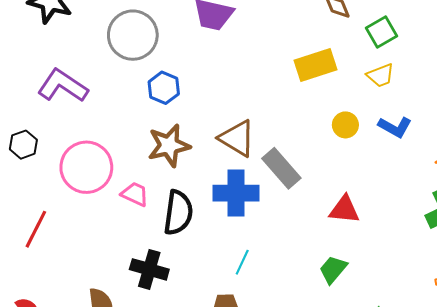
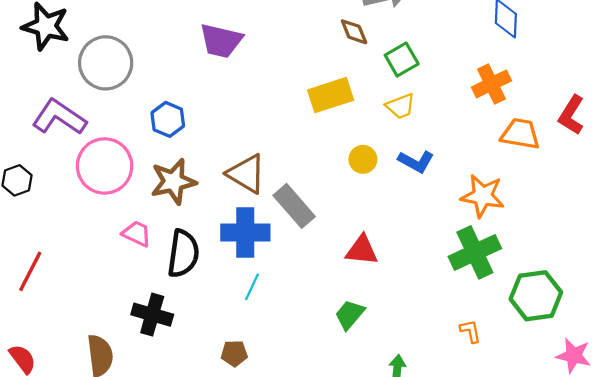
gray circle: (133, 35) -> (106, 63), moved
pink circle: (86, 167) -> (105, 166), moved
cyan line: (242, 262) -> (252, 287), moved

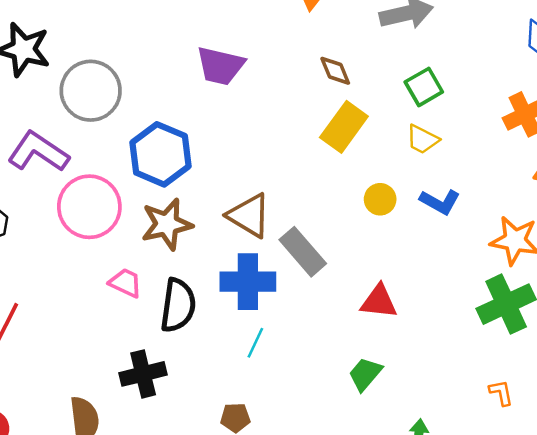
brown diamond: (354, 32) -> (335, 71), moved
yellow rectangle: (331, 95) -> (344, 127), turned -36
yellow trapezoid: (401, 106) -> (423, 139), turned 48
blue hexagon: (168, 119) -> (160, 154), size x1.6
black cross: (152, 315) -> (143, 374), turned -30

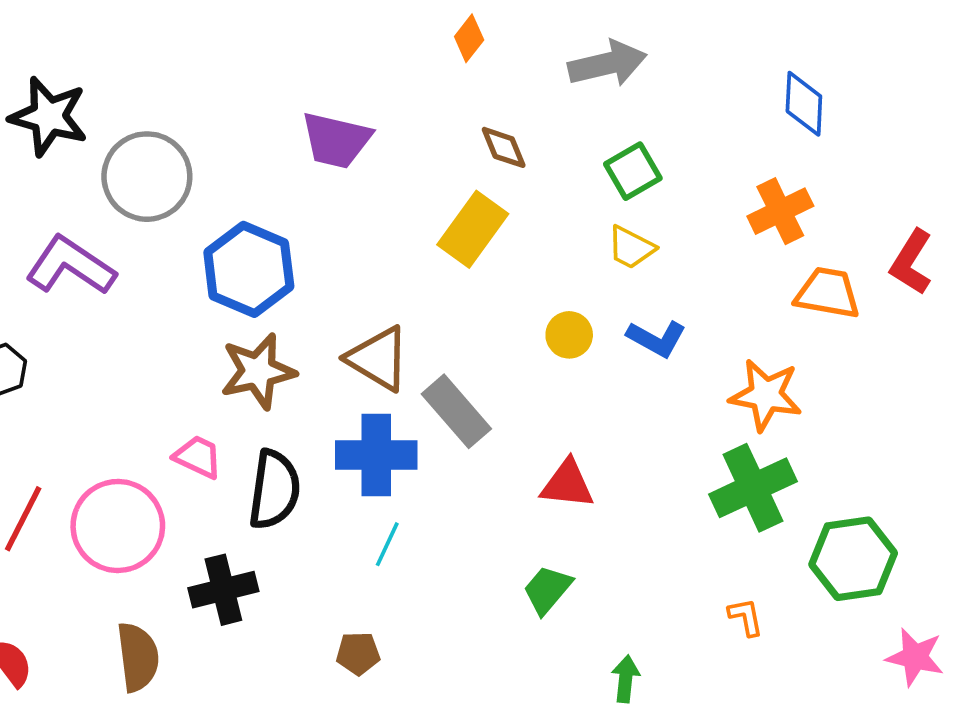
yellow rectangle: (344, 127) -> (473, 229), moved
pink circle: (89, 207) -> (118, 526), moved

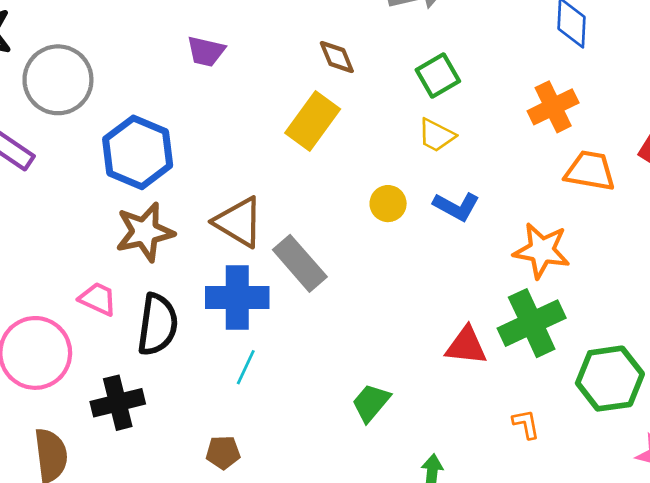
purple trapezoid: (336, 140) -> (206, 51), size x0.7
red triangle: (567, 484) -> (466, 346), moved

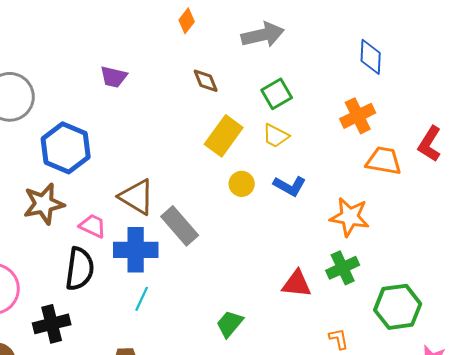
yellow rectangle: (313, 121) -> (224, 136), moved
brown star: (145, 232) -> (44, 204), moved
pink trapezoid: (98, 299) -> (93, 226), moved
green cross: (532, 323) -> (343, 268), size x0.7

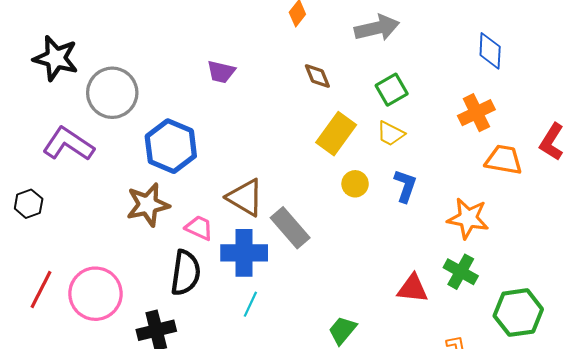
blue L-shape: (290, 186) -> (405, 186), turned -100
green cross: (343, 268) -> (461, 272), turned -36

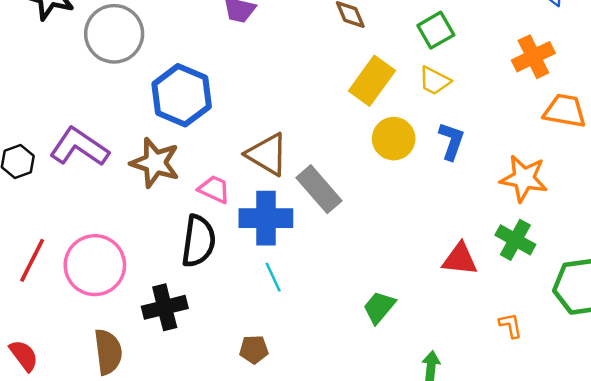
purple L-shape: (68, 144) -> (79, 147), moved
yellow circle: (355, 184) -> (394, 139), size x1.4
brown star: (148, 205) -> (155, 163), turned 30
cyan line: (250, 304) -> (273, 277), turned -50

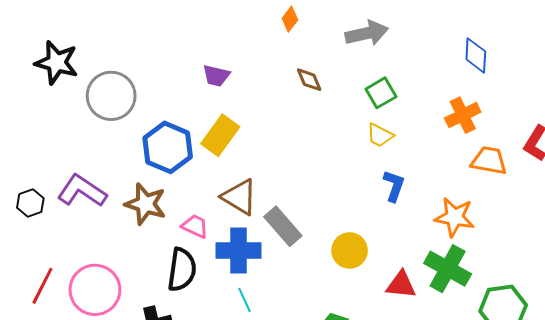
yellow rectangle: (372, 81) -> (220, 135), moved
yellow circle: (394, 139) -> (350, 250), moved
green cross: (515, 240) -> (448, 269), size x1.4

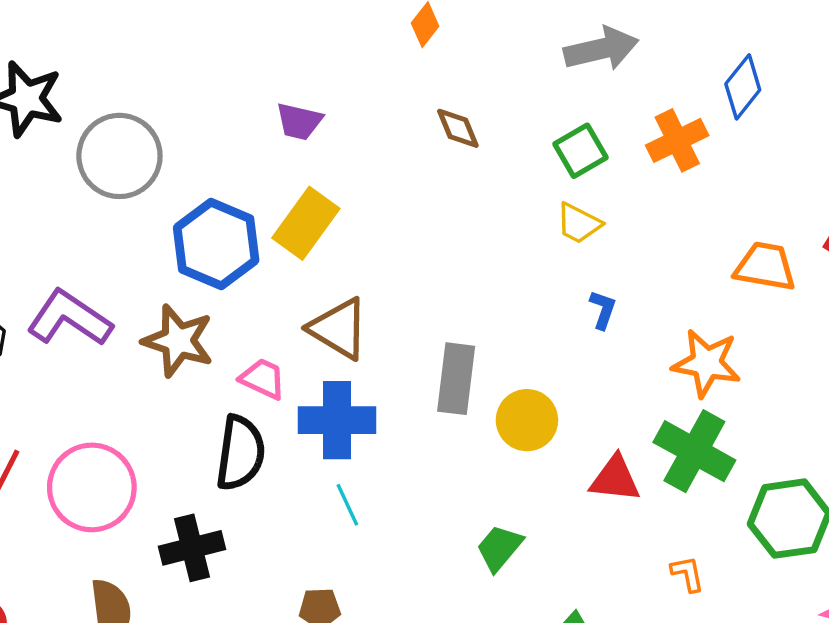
gray arrow: (367, 33) -> (601, 49), moved
blue diamond: (476, 55) -> (743, 87), turned 36
orange cross: (463, 115) -> (677, 140), moved
blue L-shape: (394, 186) -> (603, 310), size x0.7
gray rectangle: (283, 226) -> (456, 379), moved, turned 48

